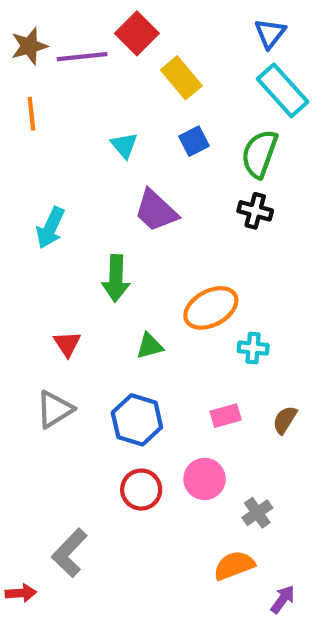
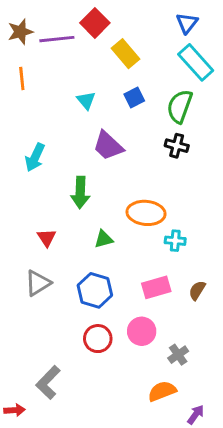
orange ellipse: (211, 308) -> (146, 213), turned 33
pink rectangle: (226, 416) -> (156, 287), size x1.4

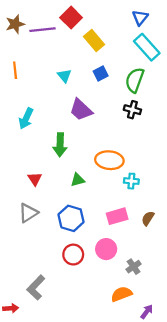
orange line: (22, 79) -> (15, 70), moved

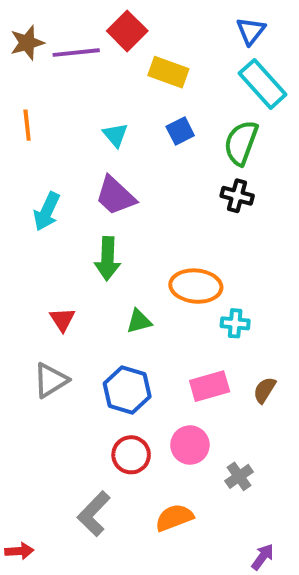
yellow rectangle: (94, 41) -> (168, 72), turned -30
purple trapezoid: (81, 110) -> (115, 196), moved
gray L-shape: (36, 287) -> (94, 514), moved
orange semicircle: (121, 294) -> (174, 518), moved

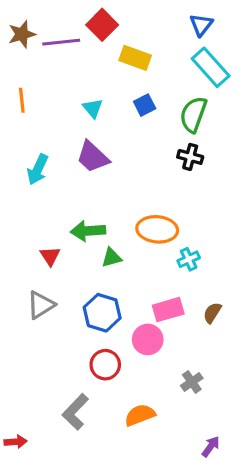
green arrow: (108, 259) -> (88, 231), moved, turned 84
cyan cross: (235, 323) -> (189, 259), turned -30
pink circle: (190, 445) -> (148, 339), moved

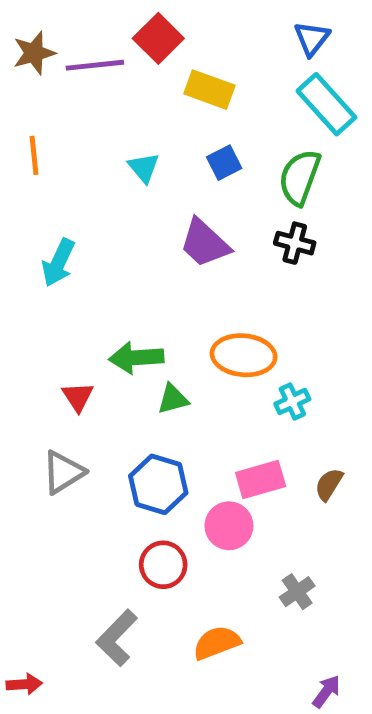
purple trapezoid: (93, 157) -> (205, 243), moved

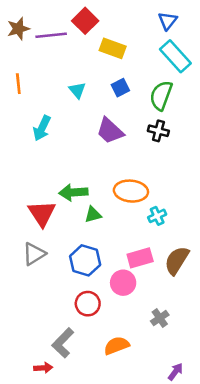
cyan arrow: (58, 263) -> (42, 128), moved
red triangle: (78, 397) -> (42, 213), size x1.6
brown semicircle: (329, 484) -> (177, 260), size x1.6
red arrow: (24, 684) -> (43, 368), moved

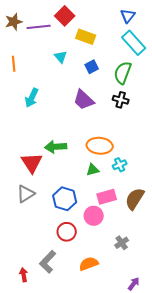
cyan triangle: (77, 90) -> (61, 57), moved
green triangle: (93, 215) -> (93, 170), moved
red arrow: (43, 368) -> (24, 275), moved, turned -96

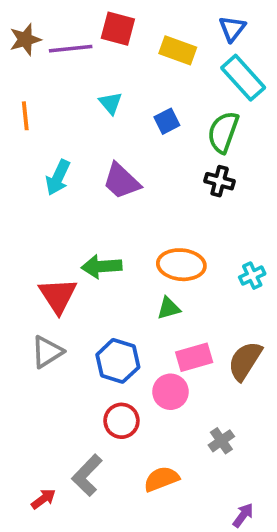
red square: (65, 16) -> (118, 29), turned -30
yellow rectangle: (86, 37) -> (178, 50), moved
purple trapezoid: (84, 100) -> (121, 181), moved
cyan cross: (120, 165) -> (252, 276), moved
red arrow: (24, 275) -> (43, 499), turned 64

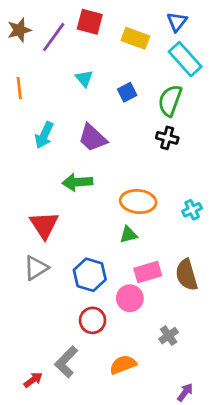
purple line: (71, 49) -> (54, 37), turned -48
green arrow: (101, 266) -> (77, 182), moved
brown semicircle: (245, 361) -> (187, 275), turned -48

